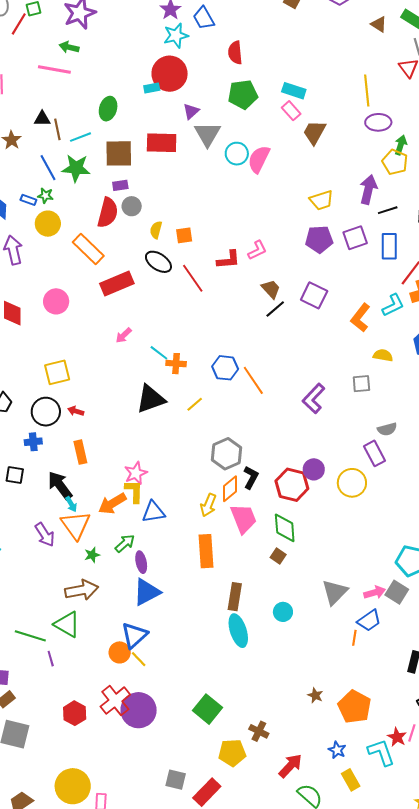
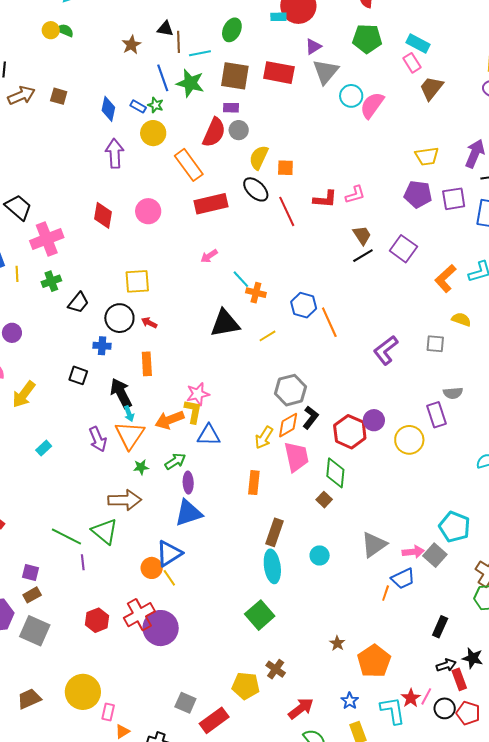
yellow semicircle: (156, 230) -> (259, 157), size x1.4
orange rectangle: (206, 551) -> (254, 483), size x0.7
green square: (207, 709) -> (260, 615), moved

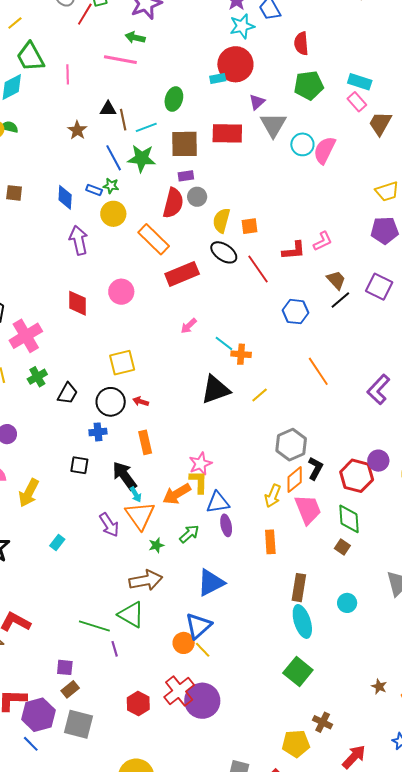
blue hexagon: (304, 305) -> (296, 312), moved
purple ellipse: (188, 483) -> (226, 525), moved

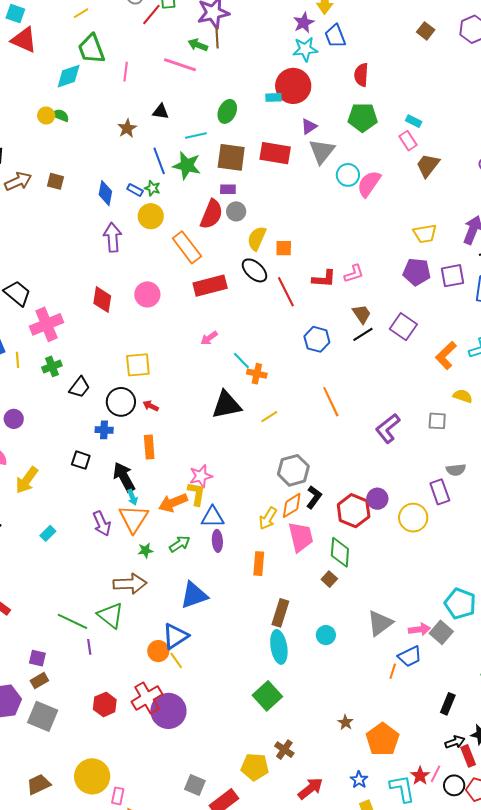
cyan rectangle: (360, 82) -> (414, 121), size x0.7
brown line: (123, 120) -> (217, 37), moved

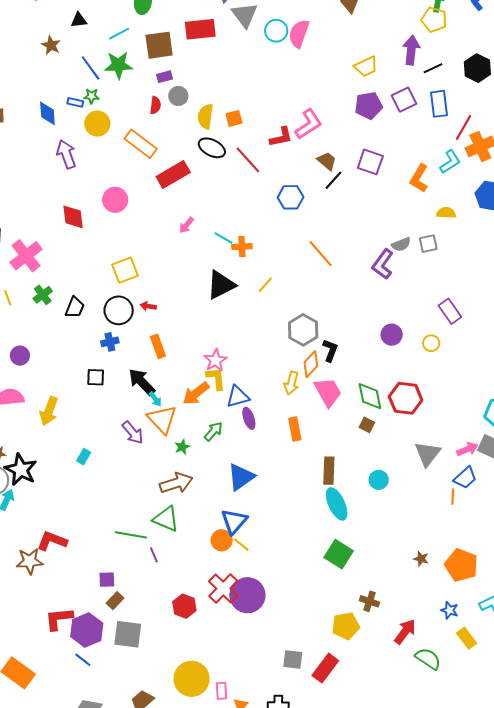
red semicircle: (212, 214) -> (155, 105), size x0.6
pink L-shape: (354, 274) -> (308, 124), size x1.5
gray semicircle: (456, 470) -> (401, 244), moved
red hexagon: (354, 511) -> (406, 398), moved
yellow circle: (413, 518) -> (431, 343), size x0.6

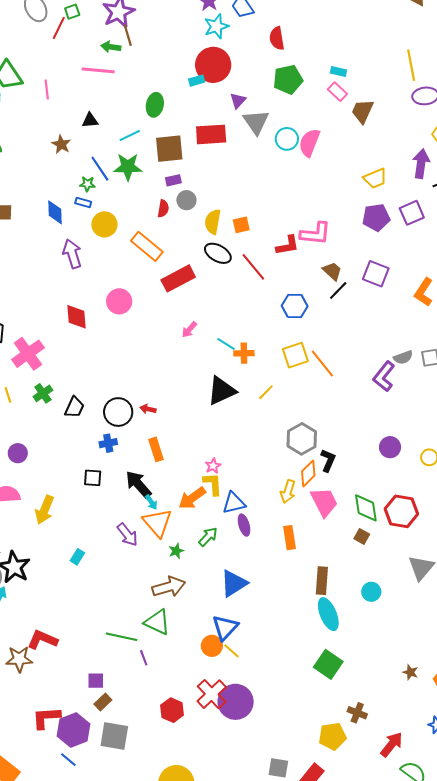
green star: (91, 96) -> (87, 184), moved
pink L-shape: (308, 124) -> (315, 234), turned 36
yellow square: (125, 270) -> (295, 355), moved
pink star: (215, 360) -> (213, 466), size x0.7

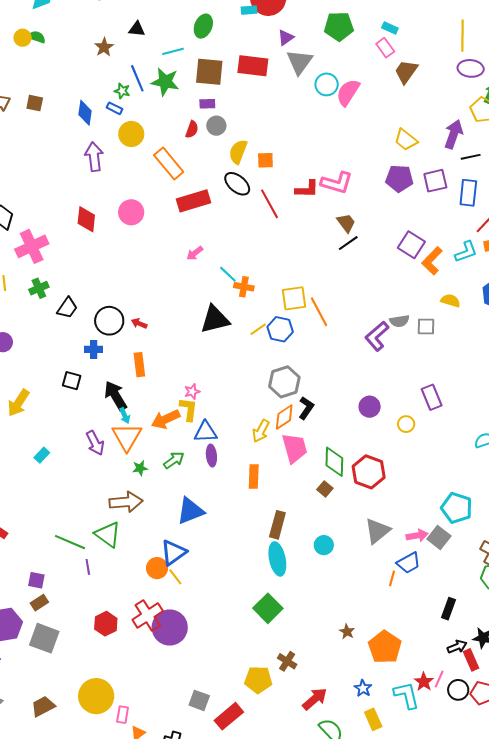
yellow trapezoid: (375, 178) -> (406, 140), turned 50
purple square: (376, 274) -> (411, 245), moved
blue hexagon: (295, 306) -> (280, 329), moved

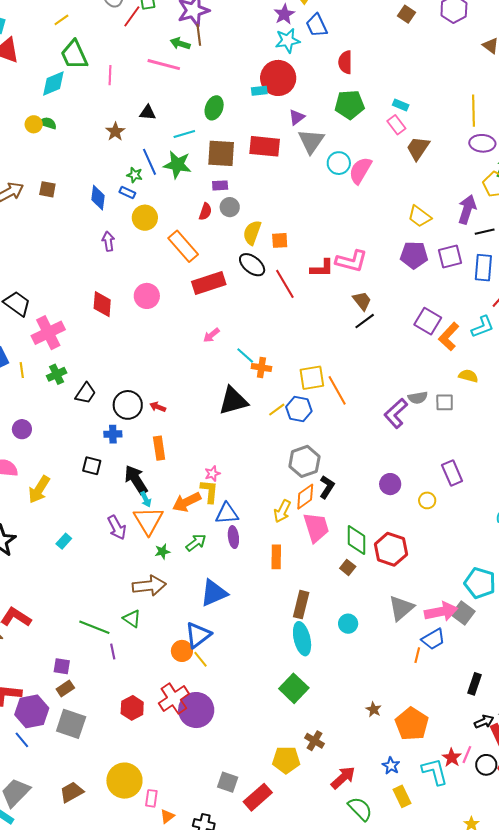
purple arrow: (94, 157) -> (108, 241), size x0.7
green triangle: (108, 534) -> (132, 619), size x0.7
pink arrow: (417, 536) -> (441, 612), size x1.5

